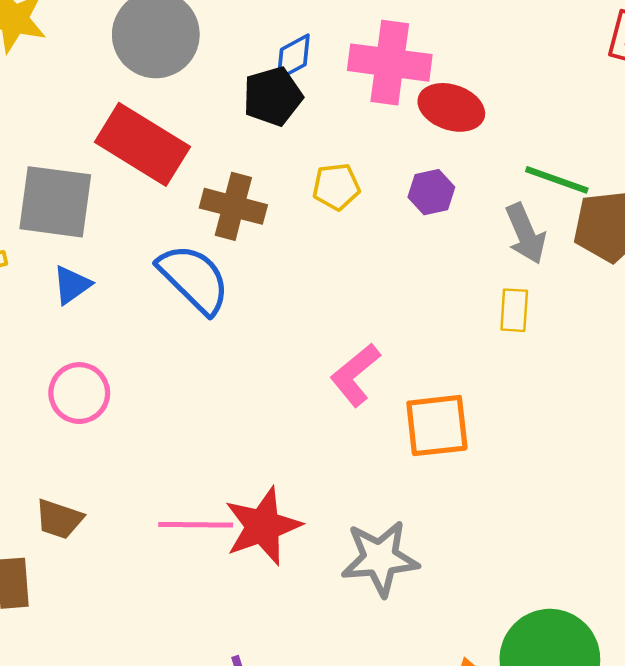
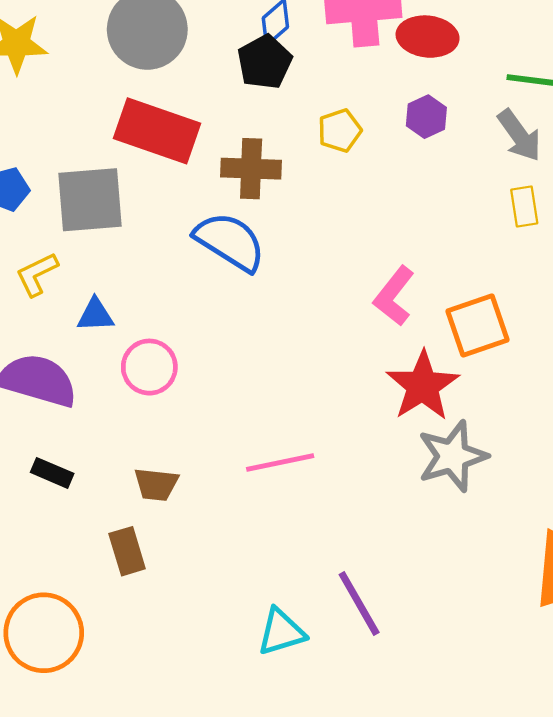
blue triangle: (72, 285) -> (95, 315), moved, turned 45
red star: (263, 526) -> (423, 386), moved

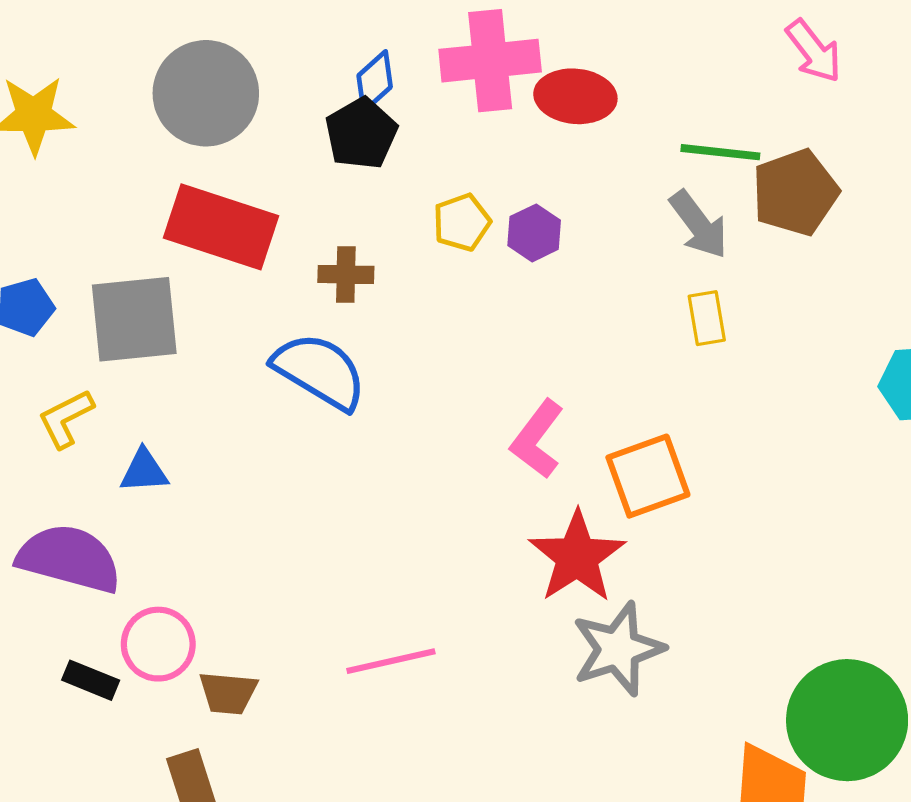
purple hexagon: (426, 117) -> (534, 233), moved
brown cross: (251, 169) -> (346, 274), size x0.7
pink circle: (149, 367) -> (158, 644), moved

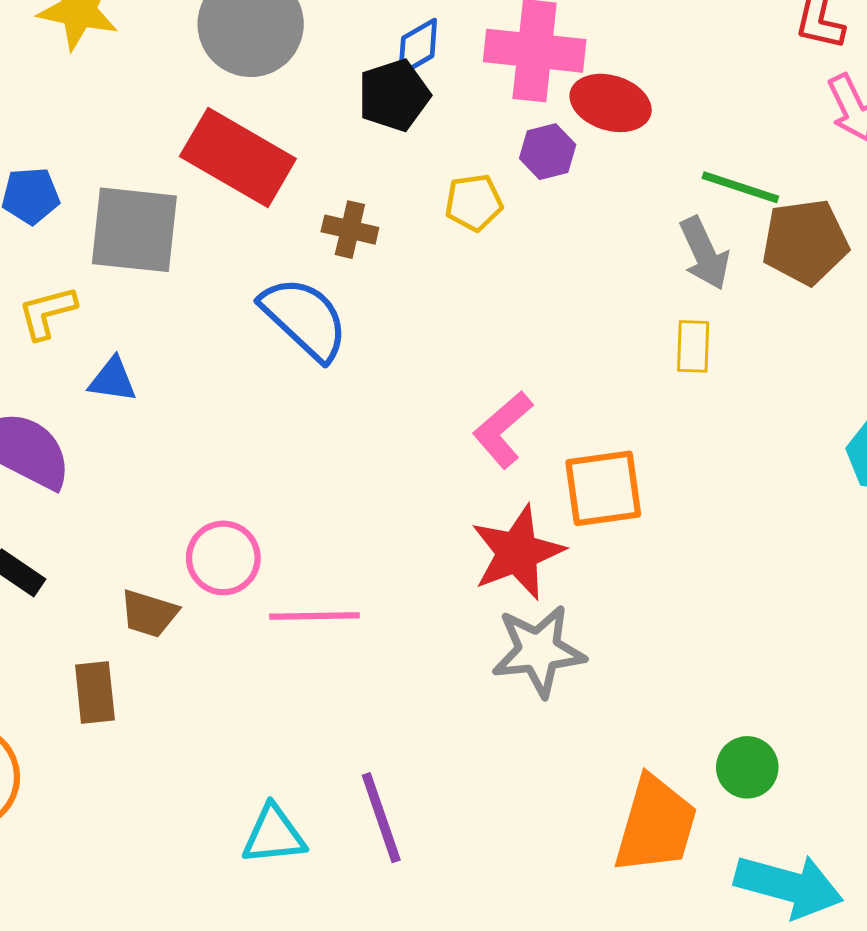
purple hexagon: (534, 233) -> (548, 152), moved
pink circle: (158, 644) -> (223, 558), moved
green circle: (847, 720) -> (747, 767), size x0.5

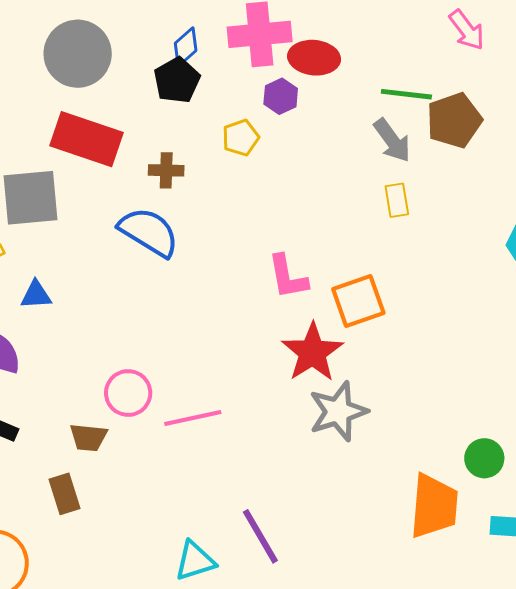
pink L-shape: (503, 430) -> (288, 277), turned -48

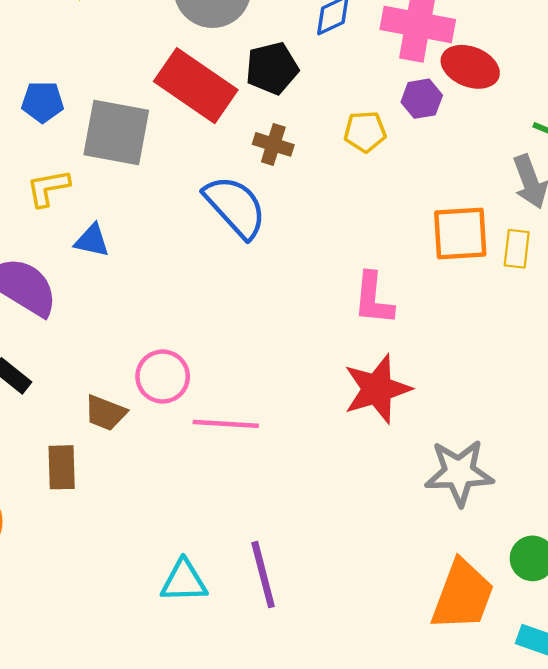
black pentagon: (177, 80) -> (272, 68), moved
orange square: (358, 301) -> (460, 233), moved
gray star: (338, 411) -> (459, 473), moved

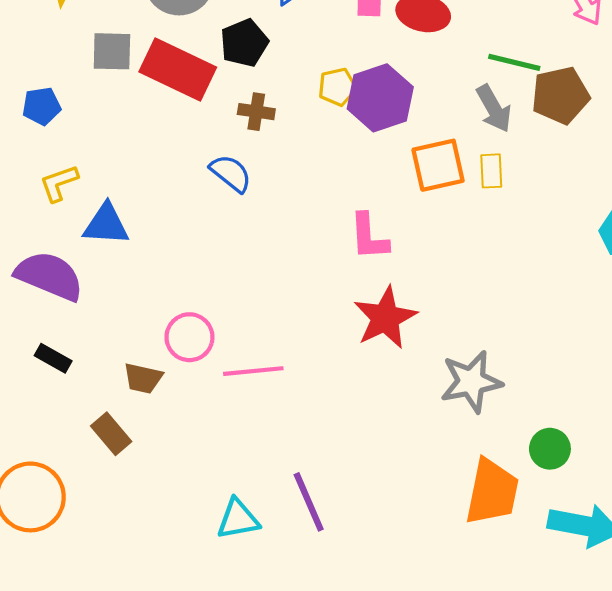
purple hexagon: (422, 99) -> (380, 98), moved, size x1.8
gray square: (116, 132) -> (112, 51), moved, size x0.7
blue semicircle: (235, 207) -> (231, 173), size x0.7
blue triangle: (92, 241) -> (106, 224), size x1.4
brown rectangle: (62, 467) -> (111, 434), turned -30

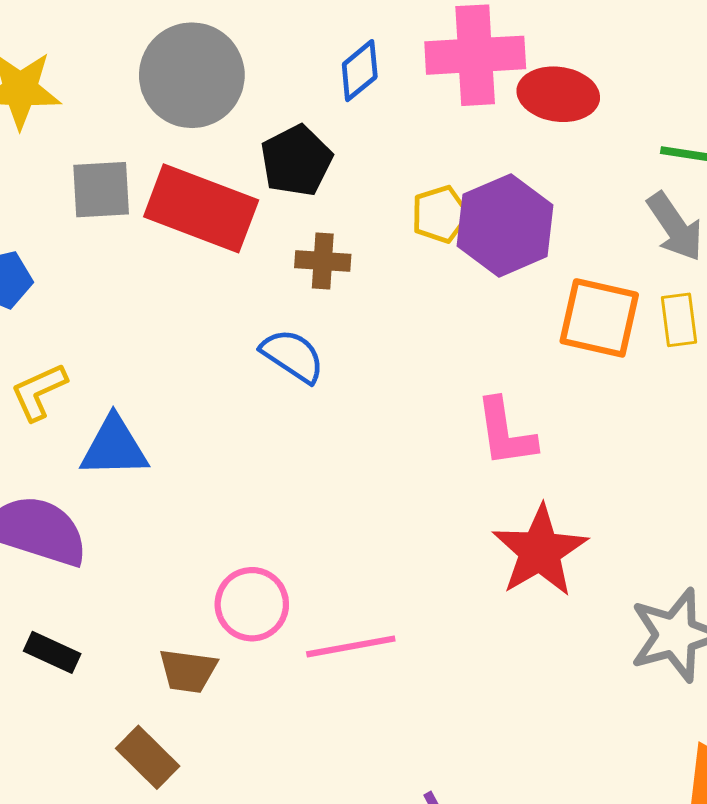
orange square: (438, 165) -> (599, 318), turned 30

